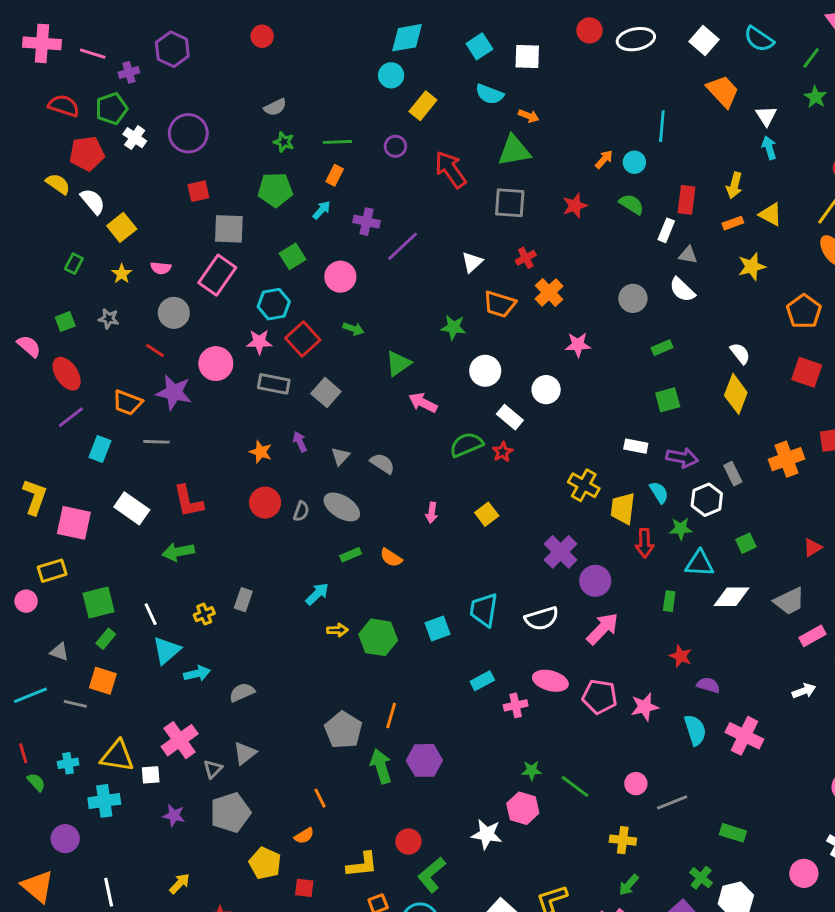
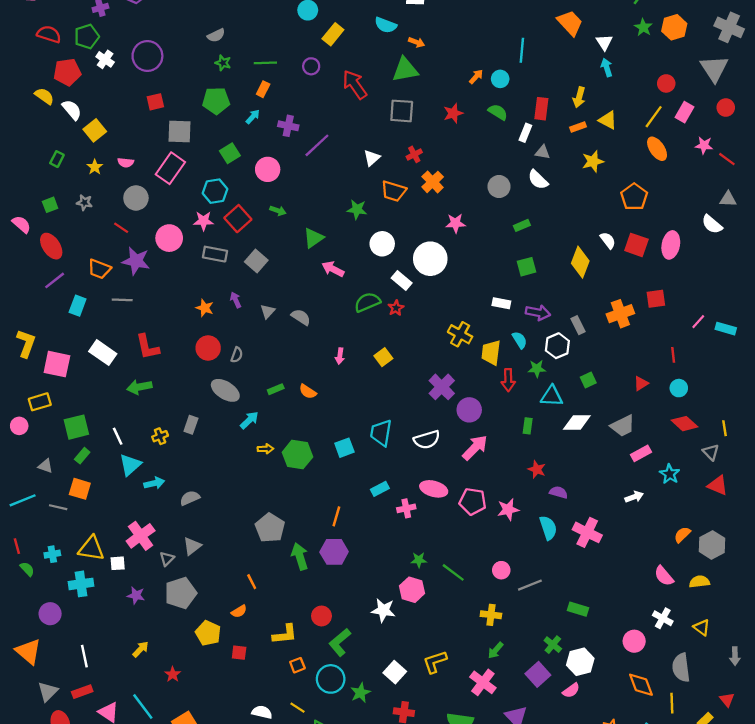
white semicircle: (740, 353) -> (608, 240), moved
white circle: (546, 390) -> (430, 259), size x1.5
gray ellipse: (342, 507) -> (225, 390), moved
orange line: (391, 716) -> (336, 516), moved

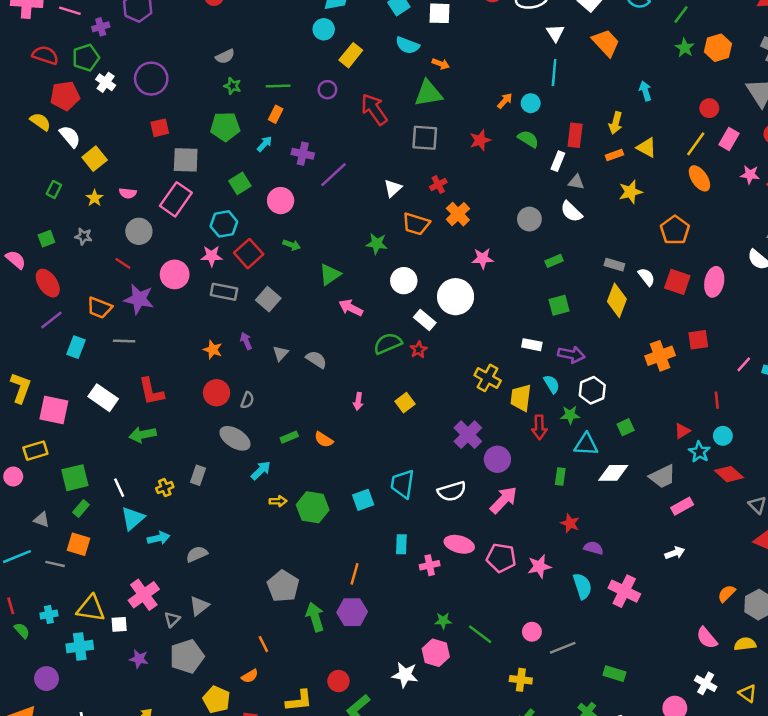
white triangle: (604, 42) -> (555, 33), moved
gray rectangle: (578, 325) -> (614, 265), moved, turned -48
cyan star: (670, 474) -> (699, 452), moved
cyan rectangle: (380, 489) -> (401, 544), turned -60

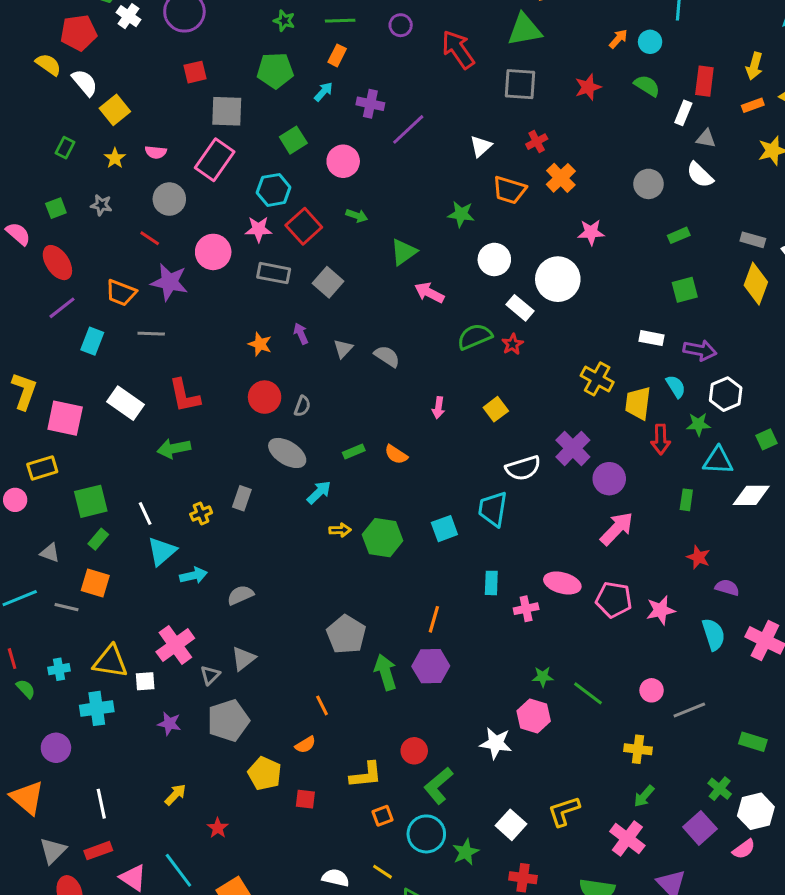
white semicircle: (452, 491) -> (523, 468), moved

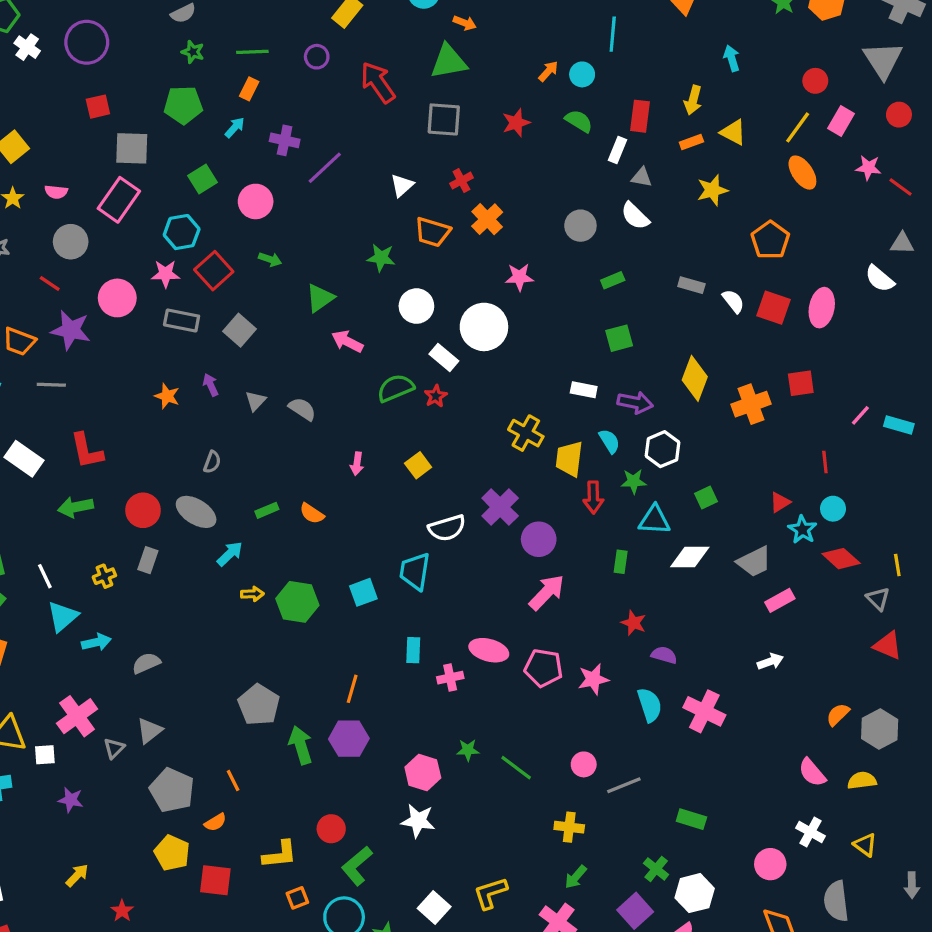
yellow diamond: (756, 284) -> (695, 378), moved
red circle: (265, 397) -> (143, 510), moved
pink hexagon: (534, 716) -> (423, 772), moved
gray pentagon: (228, 721) -> (172, 790), moved, turned -30
red square: (305, 799) -> (215, 880), size x1.5

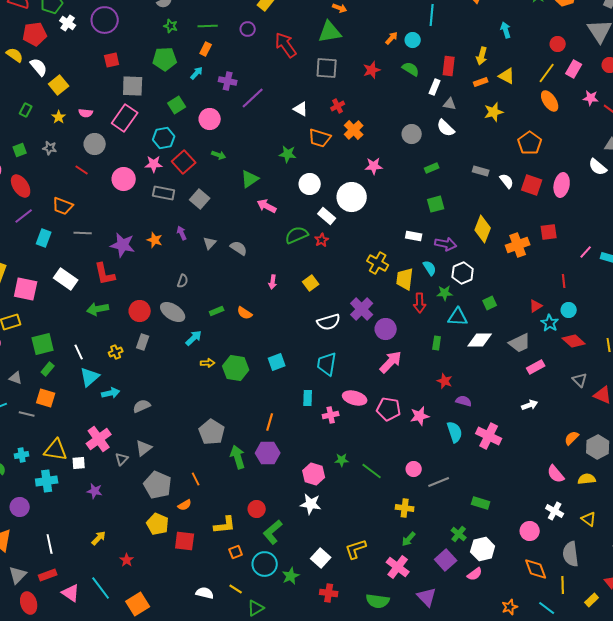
white triangle: (402, 185) -> (301, 109), turned -49
purple star: (71, 330) -> (123, 245), moved
cyan trapezoid: (415, 571) -> (327, 364), moved
gray triangle: (878, 599) -> (580, 380), moved

